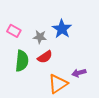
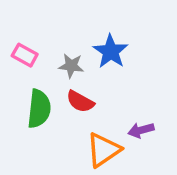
red semicircle: (45, 57) -> (80, 102), turned 63

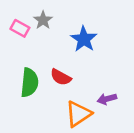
pink rectangle: (25, 55) -> (20, 28), moved
gray star: (71, 66) -> (43, 20), moved, turned 30

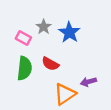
gray star: (43, 20) -> (44, 27), moved
pink rectangle: (20, 28) -> (23, 38), moved

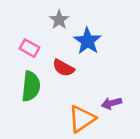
gray star: (44, 27) -> (59, 20), moved
red semicircle: (50, 64) -> (63, 68), moved

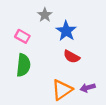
red semicircle: (63, 68) -> (72, 57), moved
purple arrow: (112, 103) -> (88, 88), moved

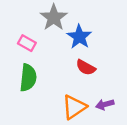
gray star: (45, 15) -> (54, 18), size x1.5

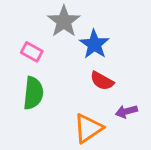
purple arrow: (105, 105) -> (126, 111), moved

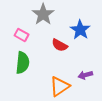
blue star: (94, 44) -> (80, 30), moved
red semicircle: (102, 81) -> (60, 45), moved

